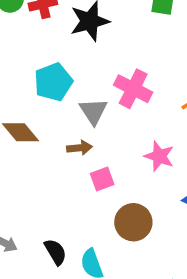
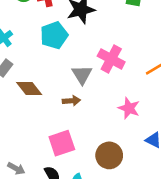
cyan pentagon: (53, 82) -> (54, 35), moved
pink square: (102, 179) -> (62, 143), moved, size x1.5

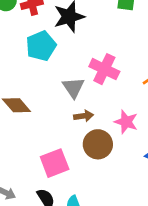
brown arrow: (71, 101) -> (84, 116), moved
brown circle: (109, 155) -> (98, 144), moved

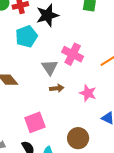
brown circle: (98, 144) -> (78, 138), moved

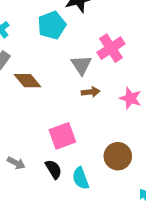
pink cross: (73, 54) -> (111, 48), turned 30

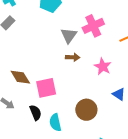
brown diamond: (27, 81) -> (20, 77), moved

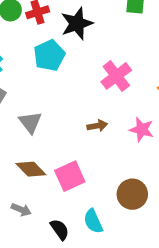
gray triangle: (69, 35) -> (30, 122), moved
black semicircle: (35, 113) -> (60, 229), moved

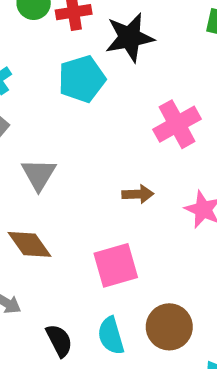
pink square: (70, 176) -> (116, 265), moved
brown circle: (132, 194) -> (169, 327), moved

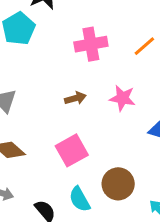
pink cross: (177, 124) -> (91, 44), turned 32

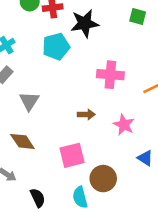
brown circle: (118, 184) -> (103, 179), moved
cyan semicircle: (80, 199) -> (80, 197), moved

